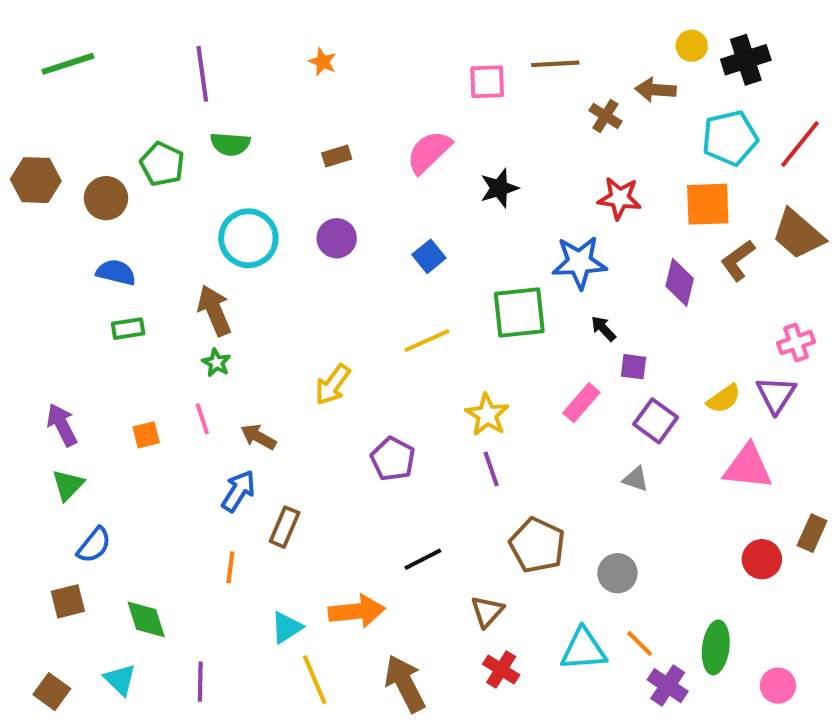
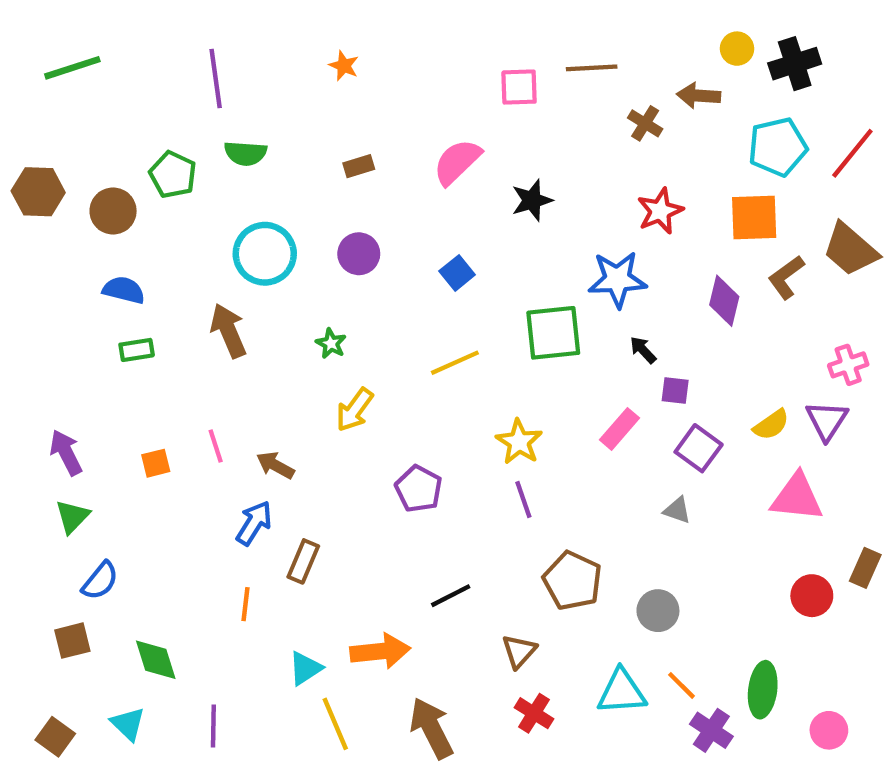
red star: (619, 198) -> (660, 211), turned -30
green star: (216, 363) -> (331, 343), moved

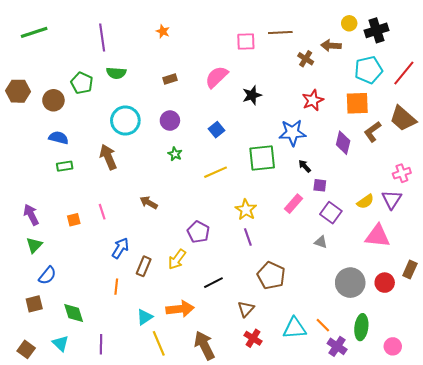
green star: (331, 343) -> (175, 154), moved
yellow arrow: (355, 410) -> (177, 259), moved
brown arrow: (275, 465) -> (149, 203), moved
gray circle: (658, 611) -> (350, 283), moved, size x1.5

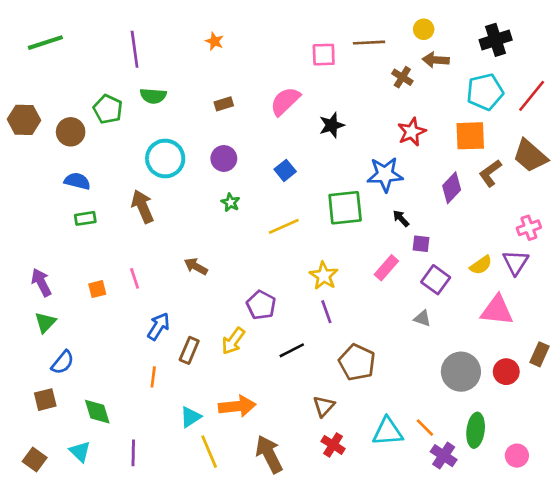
yellow circle: (349, 23) -> (424, 29), moved
purple diamond: (343, 143) -> (452, 188), turned 30
black line: (213, 283) -> (292, 350), moved

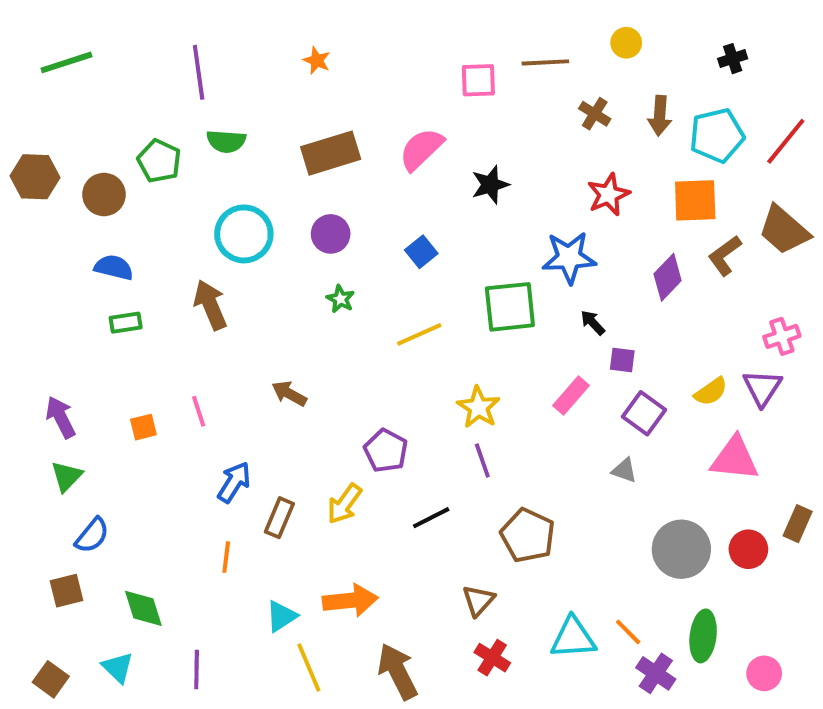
black cross: (496, 40) -> (733, 59), size x0.6
brown arrow: (436, 60) -> (660, 116), moved, turned -90
brown rectangle: (224, 104) -> (331, 153), size x2.0

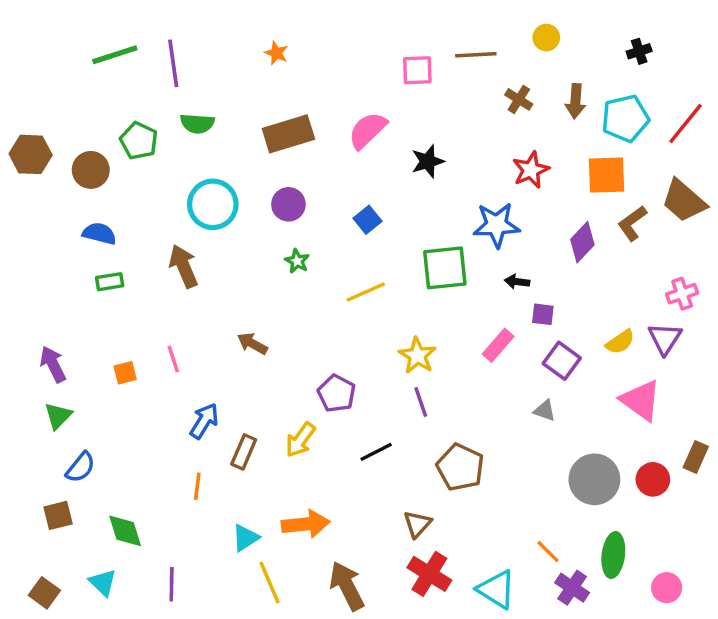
green line: (67, 62) -> (115, 55), moved
black arrow: (593, 323) -> (517, 282), turned -40
pink triangle: (735, 459) -> (641, 400), turned 30
cyan triangle: (573, 638) -> (496, 589), moved, turned 36
red cross: (492, 658) -> (429, 574), size x1.4

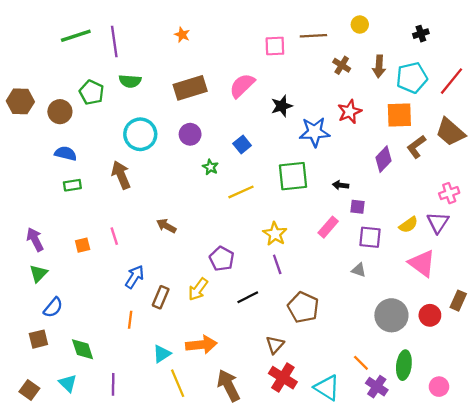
blue star: (496, 225) -> (315, 132), moved
green star: (297, 261) -> (210, 167), moved
purple square: (562, 361) -> (370, 237), turned -30

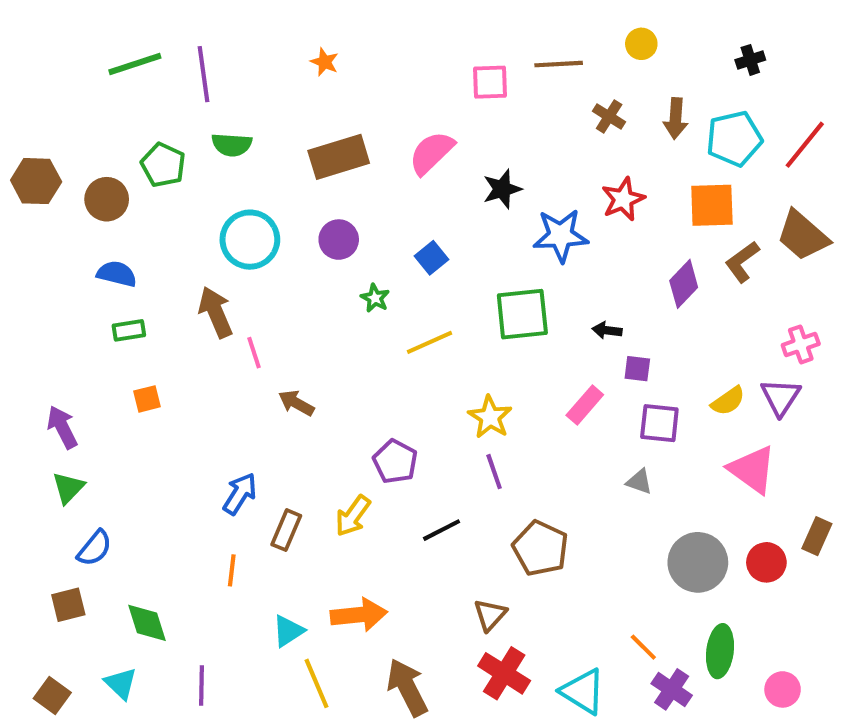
pink line: (114, 236) -> (254, 353), moved
orange square: (83, 245) -> (147, 399), moved

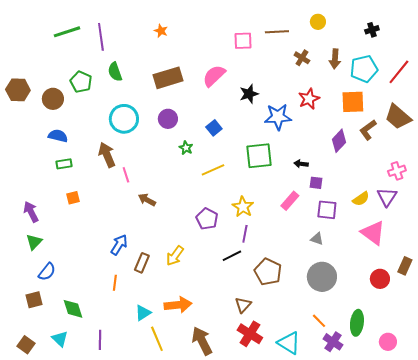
green semicircle: (232, 145) -> (115, 72), turned 66
purple pentagon: (395, 461) -> (207, 219), moved
purple line: (494, 472) -> (245, 234), turned 30
black line: (442, 530) -> (232, 256), moved
gray circle: (698, 562) -> (322, 277), moved

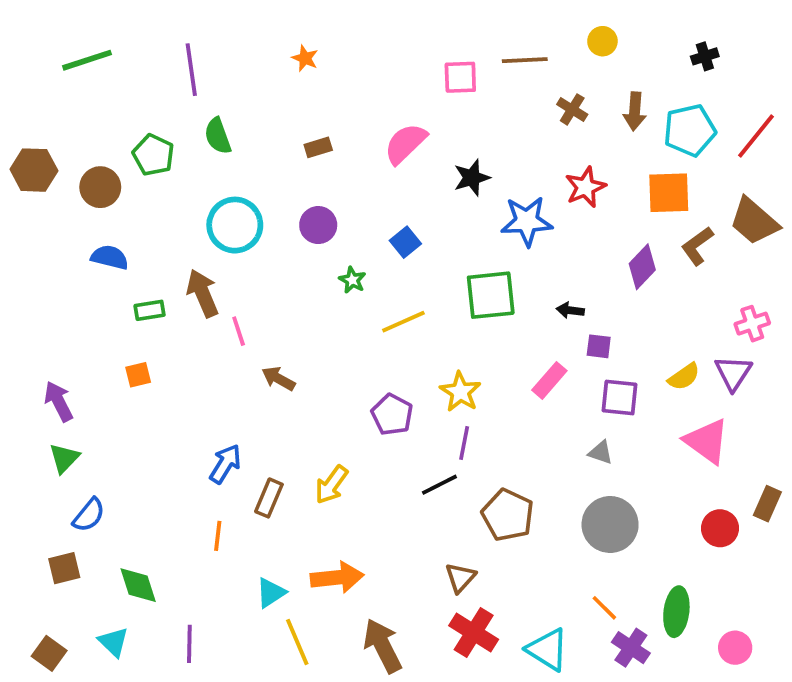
green line: (67, 32) -> (87, 60), moved
brown rectangle: (168, 78) -> (318, 147), size x0.5
green rectangle: (64, 164) -> (150, 310), moved

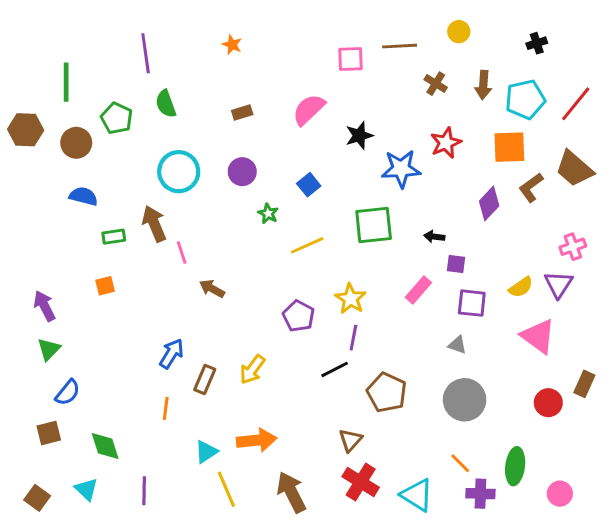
green line: (87, 60) -> (66, 82), moved, turned -72
purple cross: (631, 648) -> (480, 494), turned -32

